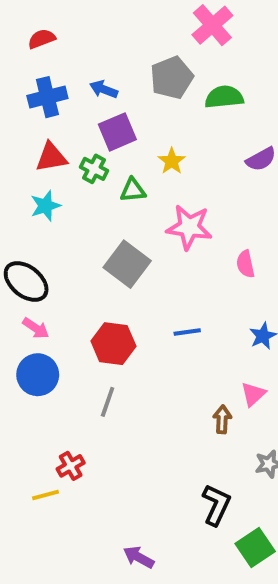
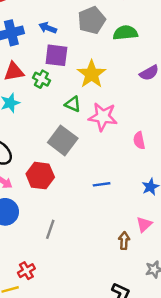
purple square: (117, 132) -> (56, 55), turned 30
yellow star: (172, 161) -> (92, 74), size x1.6
green triangle: (133, 190) -> (73, 104), moved, turned 30
red hexagon: (113, 344) -> (40, 176), moved

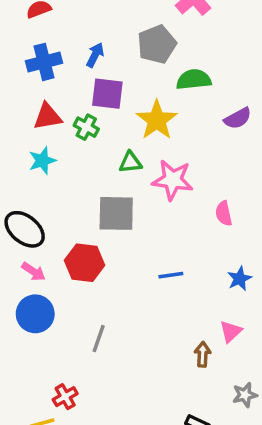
blue arrow: (48, 28) -> (95, 55), turned 96
green semicircle: (125, 33) -> (194, 80), moved
green triangle: (73, 104) -> (130, 162), turned -30
gray square: (63, 140) -> (116, 213), turned -36

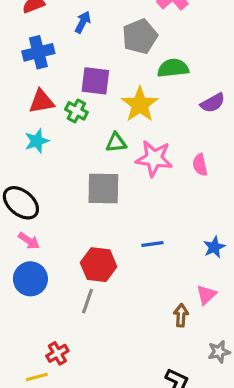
blue arrow: (95, 55) -> (83, 22), moved
pink semicircle: (224, 213) -> (200, 165), moved
red hexagon: (85, 263) -> (99, 265), moved

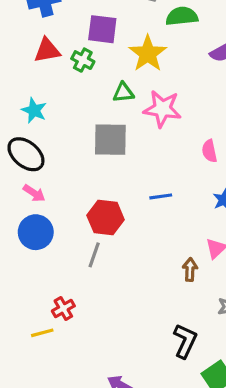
cyan star: (37, 141) -> (34, 110), moved, turned -30
pink semicircle: (200, 165) -> (209, 151), moved

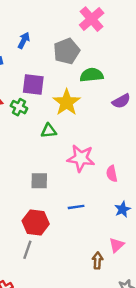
pink star: (162, 109) -> (81, 158), moved
gray square: (110, 140) -> (39, 181), moved, size x0.7

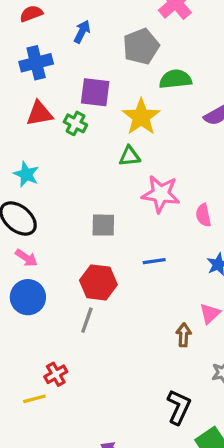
green triangle: (49, 131) -> (130, 156), moved

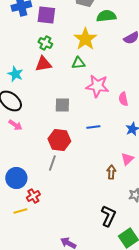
purple square: (95, 92) -> (46, 15), moved
red triangle: (39, 114) -> (43, 64), moved
blue circle: (28, 297) -> (16, 178), moved

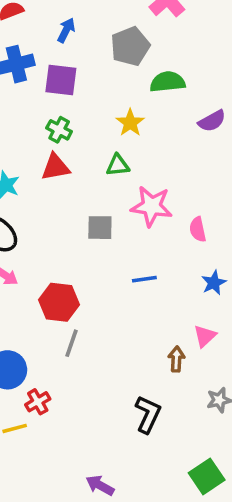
yellow star: (85, 39) -> (130, 123), size x0.7
gray square: (62, 105) -> (100, 228), moved
red hexagon: (59, 140) -> (59, 302), moved
black L-shape: (108, 216) -> (148, 414), moved

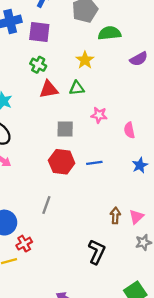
red triangle: (56, 167) -> (49, 89), moved
pink star: (152, 206) -> (99, 115), size x0.6
red hexagon: (59, 302) -> (62, 162), moved
pink triangle: (205, 336) -> (136, 217), moved

